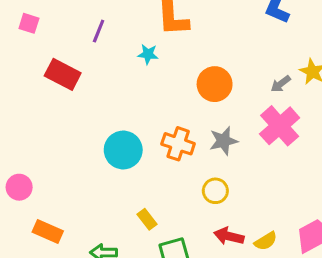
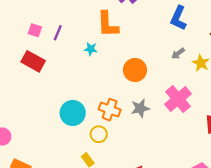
pink square: (29, 23) -> (35, 30), moved
gray arrow: (281, 84) -> (178, 53), moved
yellow circle: (215, 191) -> (99, 134), moved

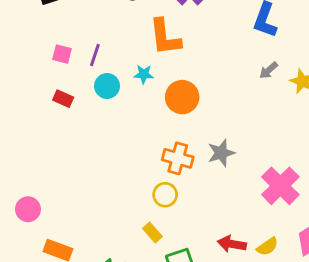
red rectangle: (33, 61) -> (63, 99), size x0.6
orange circle: (135, 70) -> (182, 97), moved
pink cross: (178, 99) -> (280, 186), moved
cyan circle: (73, 113) -> (107, 86), moved, size x0.7

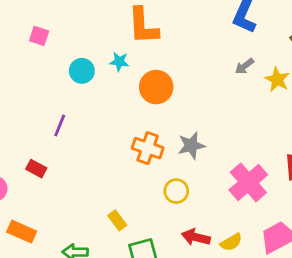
purple line: (95, 55) -> (60, 126), moved
red rectangle: (63, 99) -> (36, 169), moved
yellow circle: (165, 195) -> (176, 191), moved

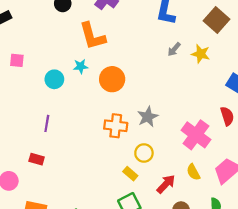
yellow rectangle: (117, 220) -> (130, 174), moved
red arrow: (196, 237) -> (166, 184), turned 132
yellow semicircle: (231, 242) -> (193, 172), moved, turned 105

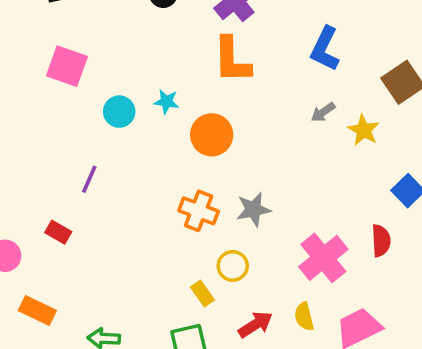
orange L-shape: (92, 36) -> (232, 60), moved
pink square: (17, 60) -> (67, 66), size x1.6

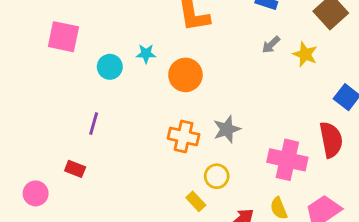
red semicircle: (381, 241) -> (331, 140), size x1.4
pink cross: (323, 258) -> (287, 160), turned -30

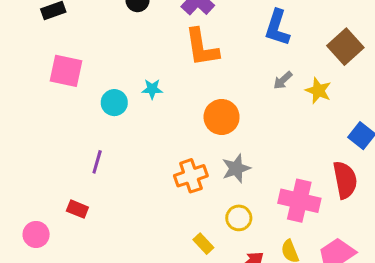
orange circle: (185, 75) -> (222, 117), moved
orange cross: (184, 136) -> (191, 176), turned -32
yellow circle: (217, 176) -> (239, 218), moved

